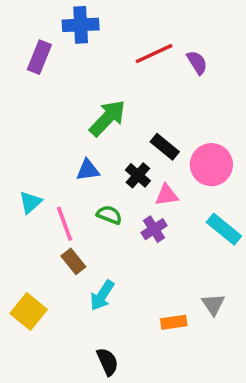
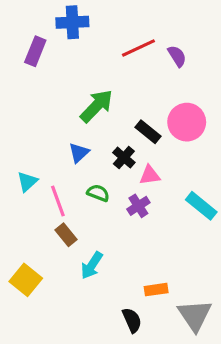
pink circle: (211, 165) -> (187, 122), moved
blue triangle: (88, 170) -> (79, 153), turned -35
gray triangle: (213, 304) -> (195, 315), moved, size x1.6
black semicircle: (107, 362) -> (132, 320), moved

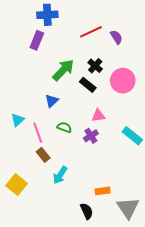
purple rectangle: (35, 51) -> (37, 40), moved
black rectangle: (148, 132) -> (88, 85), moved
black cross: (124, 158) -> (95, 66), moved

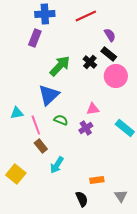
red line: (91, 32) -> (86, 16), moved
black rectangle: (88, 85) -> (109, 54), moved
blue triangle: (52, 101) -> (49, 95), size x1.6
cyan triangle: (18, 120) -> (17, 113), turned 32
gray triangle: (128, 208) -> (121, 196), size x0.6

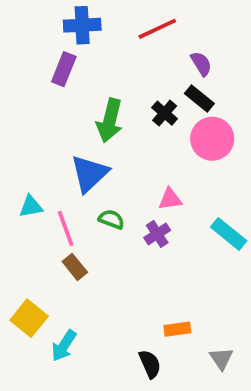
green arrow: (60, 66) -> (110, 120), turned 150
cyan arrow: (57, 165) -> (64, 346), moved

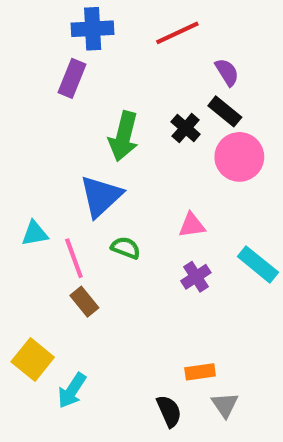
purple cross: (157, 234) -> (196, 277), moved
gray triangle: (221, 358) -> (225, 405), moved

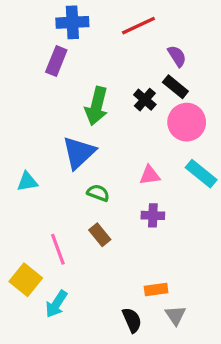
pink line: (74, 258) -> (58, 249), moved
cyan rectangle: (258, 264) -> (201, 174), moved
purple cross: (196, 277) -> (153, 215), turned 35
brown rectangle: (84, 302) -> (100, 235), moved

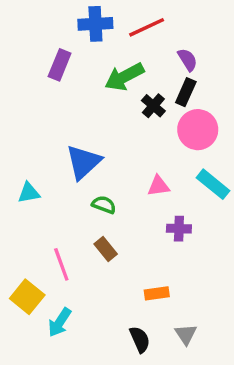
blue cross: (72, 22) -> (95, 24), moved
black rectangle: (175, 87) -> (186, 92), turned 75
green arrow: (97, 106) -> (124, 77), moved, turned 48
purple cross: (153, 215) -> (179, 229), moved
orange rectangle: (156, 289) -> (157, 293), moved

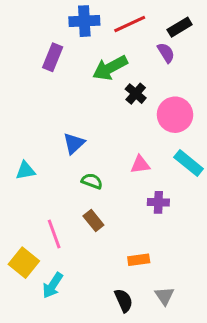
black rectangle: (186, 92) -> (180, 27), moved, turned 35
blue triangle: (83, 162) -> (74, 143), size x0.7

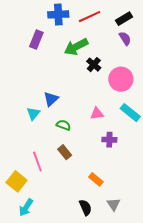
purple semicircle: (166, 53) -> (125, 38), moved
cyan triangle: (25, 171) -> (33, 114), moved, turned -40
orange rectangle: (139, 260) -> (96, 179), turned 48
cyan arrow: (53, 285) -> (26, 207), moved

